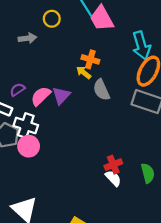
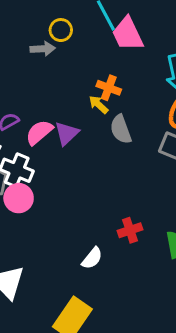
gray arrow: (27, 38) -> (43, 49), moved
white semicircle: (113, 178) -> (92, 258), moved, turned 78

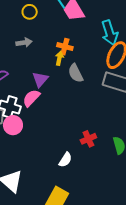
gray arrow: (43, 49) -> (24, 43), moved
yellow arrow: (98, 105) -> (59, 58), turned 64
pink semicircle: (39, 132) -> (31, 98), moved

